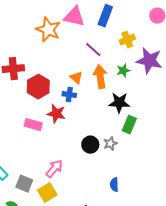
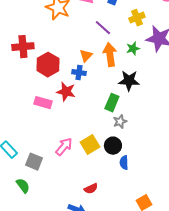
orange triangle: (76, 78) -> (86, 56), turned 32
green rectangle: (129, 125) -> (112, 103), moved
black circle: (90, 145) -> (113, 146), moved
yellow square: (47, 193) -> (90, 145), moved

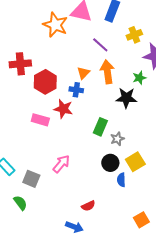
green star: (133, 49) -> (139, 78), moved
green rectangle: (112, 103) -> (100, 127), moved
yellow square: (90, 145) -> (135, 162), moved

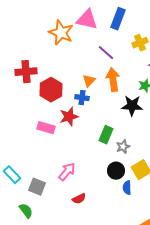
red star: (63, 109) -> (69, 117), turned -30
red semicircle: (88, 206) -> (79, 199), moved

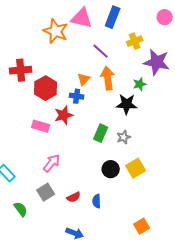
gray star: (123, 147) -> (124, 137), moved
pink arrow: (67, 172) -> (52, 163), moved
gray square: (37, 187) -> (46, 192), moved, turned 36
blue semicircle: (127, 188) -> (97, 201), moved

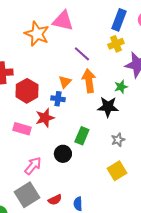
blue rectangle: (113, 17) -> (119, 20), moved
gray star: (124, 137) -> (118, 140), moved
black circle: (111, 169) -> (63, 154), moved
gray square: (46, 192) -> (27, 195), size x1.4

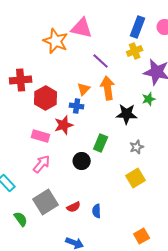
green star: (121, 87) -> (149, 99), moved
pink arrow: (33, 166) -> (42, 164), moved

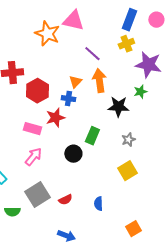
blue semicircle: (97, 211) -> (98, 204), moved
green semicircle: (21, 219) -> (12, 212), turned 126

